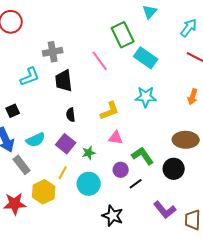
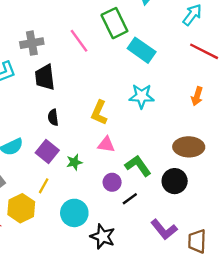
pink line: (100, 61) -> (79, 41), moved
yellow L-shape: (110, 111) -> (99, 113), turned 135
cyan circle: (89, 184) -> (74, 213), moved

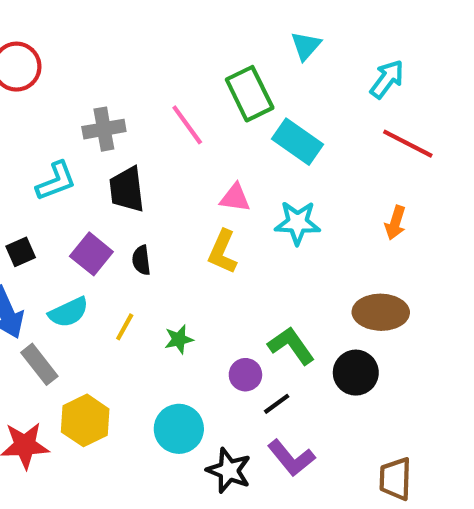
pink triangle: (106, 145) -> (235, 198), moved
purple square: (47, 152) -> (91, 254), moved
yellow line: (44, 186) -> (125, 327), moved
purple L-shape: (164, 229) -> (291, 458), moved

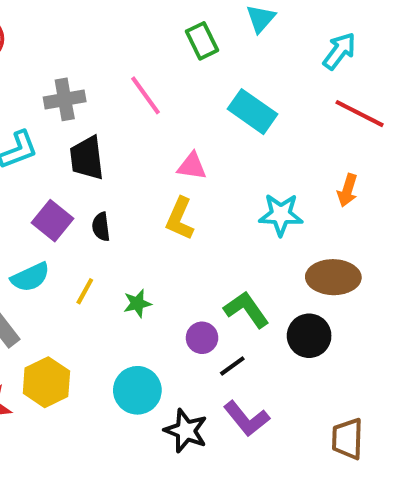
green rectangle: (250, 94) -> (202, 41), moved, size x0.7
cyan star: (297, 223) -> (281, 215), moved

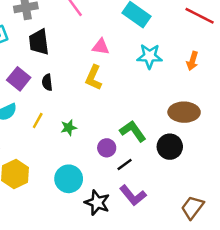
cyan star: (281, 215) -> (150, 56), moved
brown trapezoid: (347, 439) -> (192, 207), turned 35

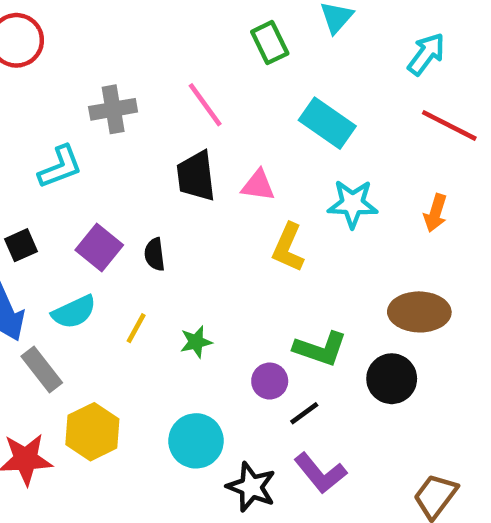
black trapezoid: (39, 42) -> (196, 176), moved
yellow L-shape: (94, 78) -> (288, 247), moved
green L-shape: (133, 131) -> (320, 349), turned 144

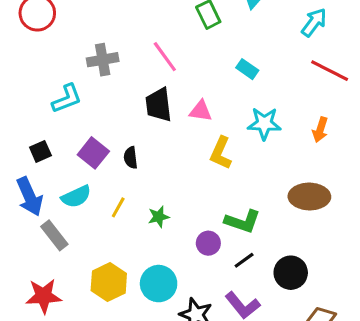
cyan rectangle: (327, 123) -> (247, 69), size x0.6
black circle: (392, 379) -> (291, 273), moved
black line: (304, 413) -> (244, 260), moved
yellow hexagon: (92, 432) -> (109, 282), moved

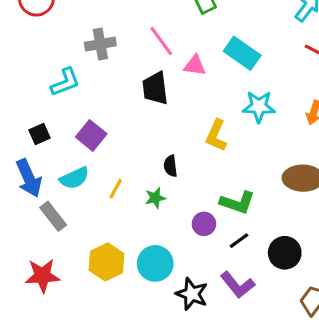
cyan rectangle: (247, 69) -> (242, 53), size x1.6
pink triangle: (201, 111) -> (195, 65), moved
black semicircle: (131, 158) -> (170, 166), moved

